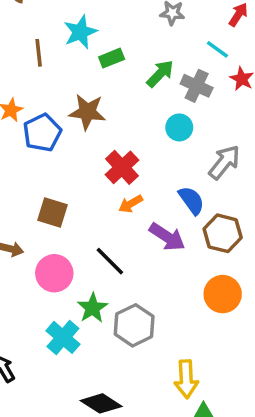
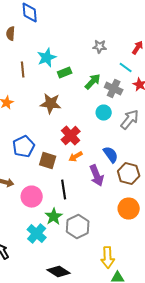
blue pentagon: (42, 133) -> (24, 147), moved
gray arrow: (224, 162) -> (130, 120), moved
brown square: (53, 212) -> (48, 161), moved
purple arrow: (167, 237) -> (97, 176), turned 35
black line: (110, 261) -> (64, 190), turned 36

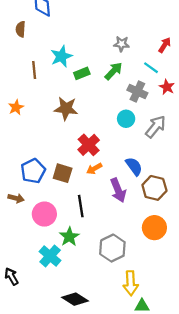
green arrow: (93, 82) -> (114, 71), moved
blue pentagon: (24, 147) -> (33, 171), moved
gray hexagon: (78, 227) -> (112, 248), moved

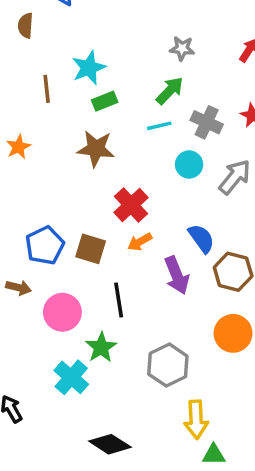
cyan line: (151, 68) -> (159, 126), moved, turned -49
green rectangle: (82, 73) -> (105, 101), moved

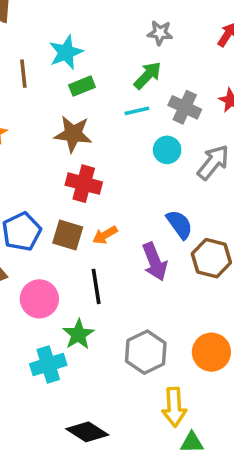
red cross: (131, 205) -> (84, 184), moved, turned -32
orange arrow: (140, 242) -> (105, 235), moved
orange circle: (233, 333) -> (211, 352), moved
cyan cross: (71, 377) -> (48, 365), turned 32

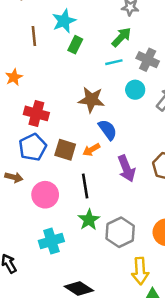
green rectangle: (82, 86) -> (75, 45), turned -42
brown star: (73, 134) -> (91, 100), moved
red cross: (84, 184) -> (36, 113), moved
blue semicircle: (179, 224) -> (108, 130), moved
green star: (78, 334) -> (89, 220), moved

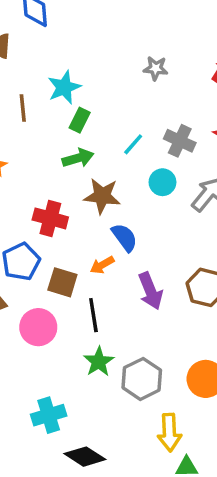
green arrow: (121, 37) -> (78, 158), moved, turned 30
cyan line: (114, 62) -> (133, 144), turned -36
red cross: (36, 113) -> (50, 218), moved
brown square: (65, 150) -> (62, 282), moved
cyan cross: (51, 241) -> (49, 415), moved

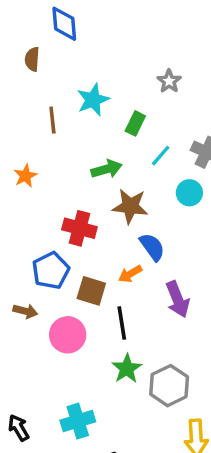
gray star: (156, 68) -> (169, 81), moved, turned 30
green rectangle: (80, 120) -> (135, 123), moved

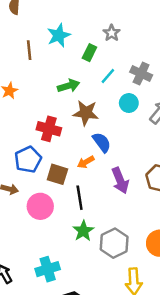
gray star: (169, 81) -> (112, 33), moved

